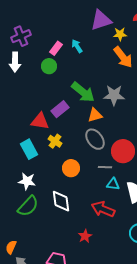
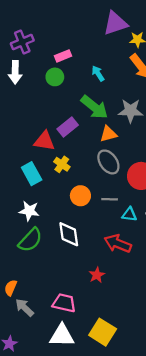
cyan arrow: (77, 46) -> (98, 73), moved
pink rectangle: (56, 48) -> (63, 56), turned 32
gray line: (105, 167) -> (110, 199), moved

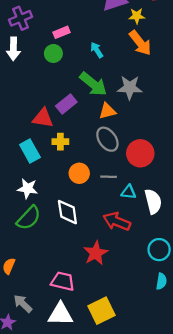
yellow cross: (62, 164) -> (60, 142), turned -35
red star: (97, 275) -> (96, 253), size x1.5
gray arrow: (25, 308) -> (23, 304), moved
yellow square: (103, 332) -> (102, 311), turned 32

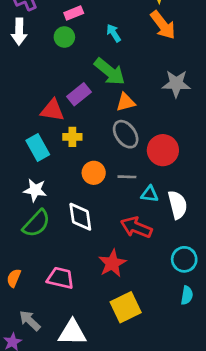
gray star: (130, 88) -> (176, 84), moved
pink trapezoid: (63, 281) -> (60, 278), moved
yellow square: (102, 311) -> (126, 307), moved

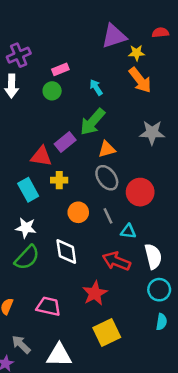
green arrow: (110, 72) -> (92, 122), turned 92
gray line: (127, 177) -> (108, 216), turned 63
white semicircle: (178, 205) -> (153, 256), moved

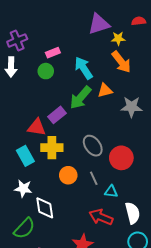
cyan arrow: (96, 87) -> (84, 68), size x1.6
orange triangle: (107, 149) -> (105, 90), moved
yellow cross: (59, 180) -> (52, 148), size x1.5
white diamond: (66, 252) -> (45, 208), moved
green semicircle: (27, 258) -> (24, 228), moved

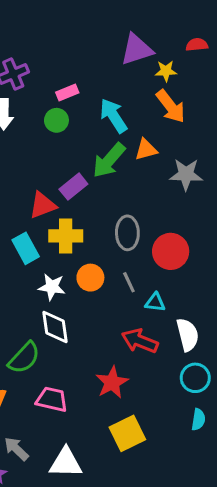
red triangle: (37, 127) -> (43, 205), turned -30
gray ellipse: (93, 146) -> (127, 233), turned 35
white star: (23, 188) -> (52, 287), moved

